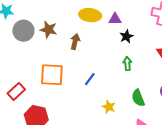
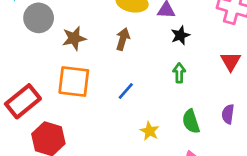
brown star: (49, 30) -> (74, 38), moved, turned -30
brown arrow: (75, 42) -> (123, 39), moved
red rectangle: (16, 91) -> (23, 101), size x1.4

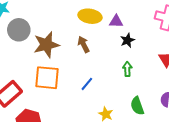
brown star: (74, 38) -> (46, 45), size x1.4
brown arrow: (123, 39) -> (84, 44), turned -42

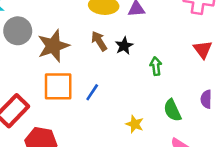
black star: (127, 40) -> (124, 46), moved
blue line: (87, 84) -> (92, 92), moved

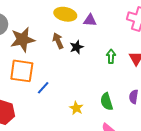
green arrow: (156, 66) -> (111, 56), moved
blue line: (92, 92) -> (43, 88), moved

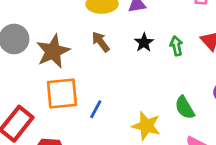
black star: (77, 47) -> (144, 43), moved
yellow star: (76, 108) -> (146, 126), size x1.5

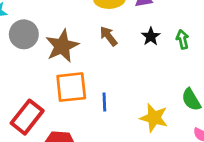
blue line: (96, 109) -> (104, 102), turned -30

